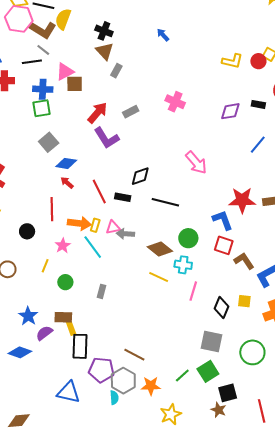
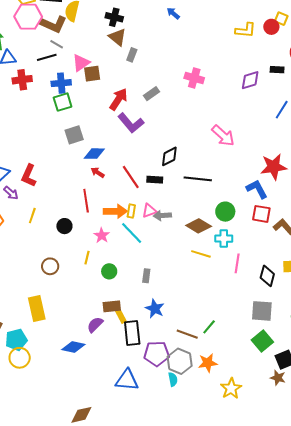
gray square: (49, 142) -> (74, 135), turned 30
blue star: (28, 316) -> (155, 309), moved
green line: (182, 375) -> (209, 327), moved

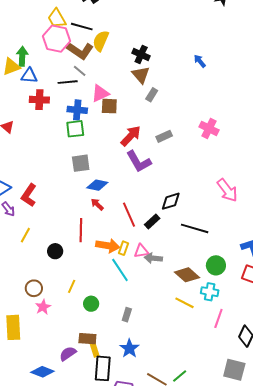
black rectangle: (155, 180) -> (152, 222), turned -56
pink star: (102, 235) -> (43, 307), moved

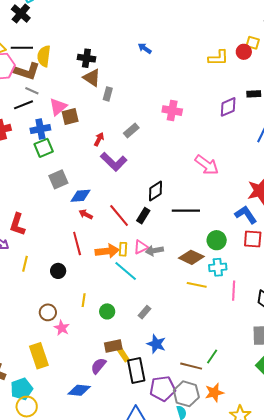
red arrow: (131, 136) -> (99, 139), size x0.6
gray rectangle: (127, 315) -> (144, 312), turned 40

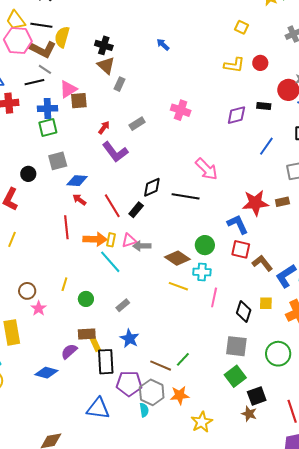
yellow square: (253, 43) -> (242, 27), moved
black line: (186, 211) -> (186, 196), moved
black circle: (58, 271) -> (28, 174), moved

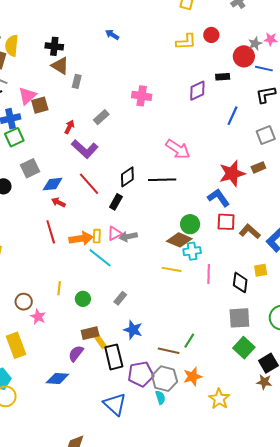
red line: (112, 206) -> (89, 184), moved
brown diamond: (177, 258) -> (179, 240), moved
blue triangle: (98, 408) -> (115, 404), turned 45

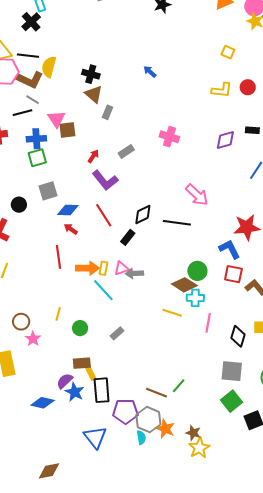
pink triangle: (27, 96) -> (57, 119), turned -30
blue star: (133, 330) -> (75, 392), moved
orange star: (193, 376) -> (165, 429), moved, turned 30
brown star: (264, 382) -> (193, 433), moved

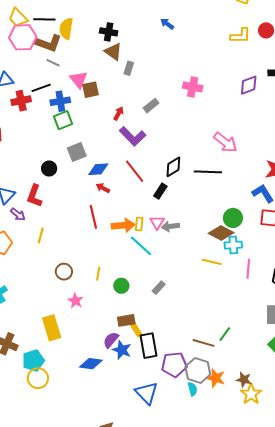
black line: (23, 113) -> (41, 88), moved
pink triangle: (121, 268) -> (157, 222), turned -35
brown circle: (21, 322) -> (64, 272), moved

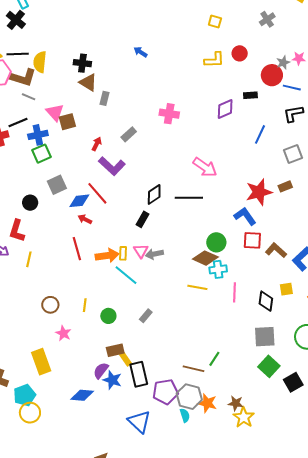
red line: (135, 171) -> (97, 193), moved
yellow line: (41, 235) -> (29, 259), moved

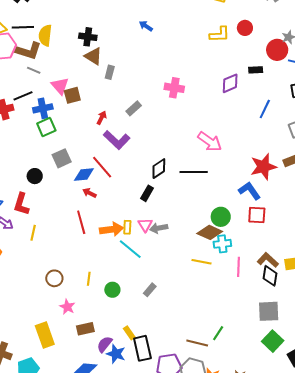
brown L-shape: (276, 250) -> (268, 260), moved
brown rectangle: (115, 350) -> (85, 329), moved

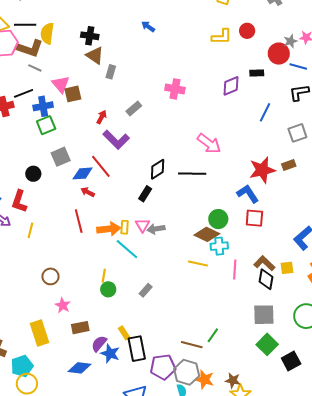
yellow line: (89, 279) -> (104, 276), moved

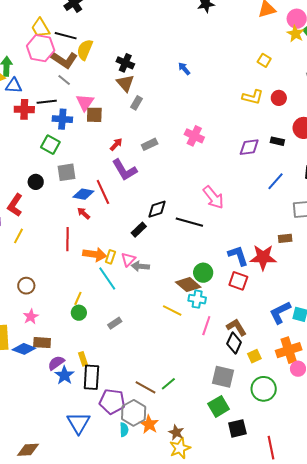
green square: (46, 125) -> (50, 145), moved, turned 36
red star: (262, 170) -> (263, 257), moved
yellow square: (287, 268) -> (254, 356), moved, turned -32
blue diamond: (80, 368) -> (24, 349), moved

